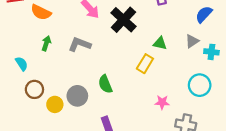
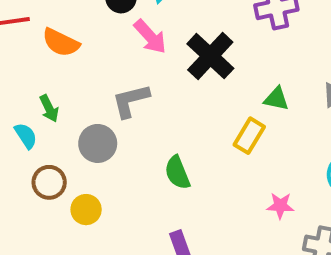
green arrow: (46, 43) -> (49, 109), moved, turned 136
gray L-shape: (80, 44) -> (131, 101), turned -35
gray circle: (77, 96) -> (98, 143), moved

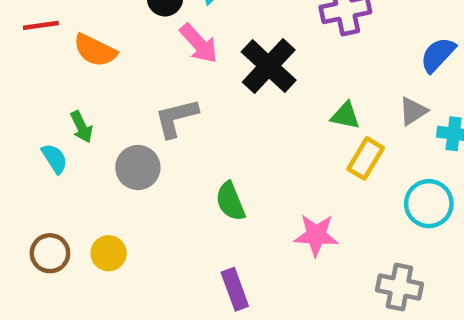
yellow rectangle: (249, 136) -> (366, 158), moved
brown circle: (49, 182) -> (50, 253), moved
pink star: (280, 206) -> (316, 235), moved, size x1.4
yellow circle: (86, 210) -> (109, 253), moved

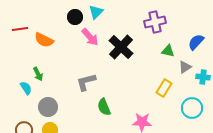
green triangle: (345, 116) -> (168, 51), moved
gray L-shape: (176, 118) -> (86, 82), moved
gray circle: (138, 168) -> (48, 107), moved

